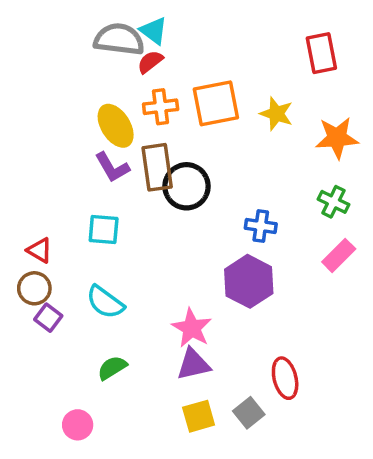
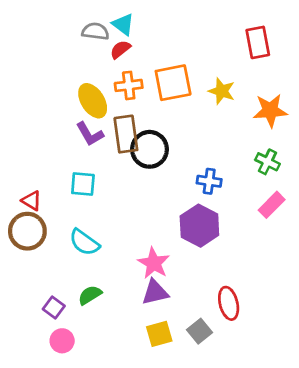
gray semicircle: (119, 39) -> (95, 31), size x0.7
brown circle: (34, 288) -> (27, 231), size x1.4
purple square: (48, 318) -> (54, 307), moved

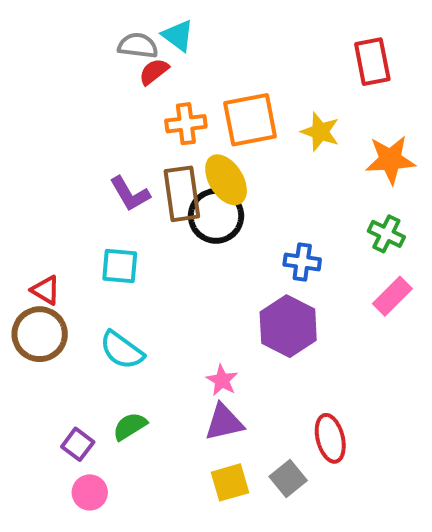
red semicircle: (120, 49) -> (154, 72), moved
yellow ellipse: (93, 101) -> (226, 180), moved
pink star: (154, 263) -> (222, 380), size x0.7

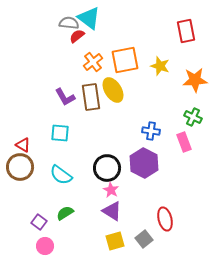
cyan triangle: (178, 36) -> (89, 18), size x1.4
orange cross: (186, 124) -> (93, 62), turned -30
black circle: (216, 216) -> (107, 168), moved
pink rectangle: (392, 296) -> (184, 142), moved, turned -66
purple triangle: (224, 422) -> (112, 211), turned 45

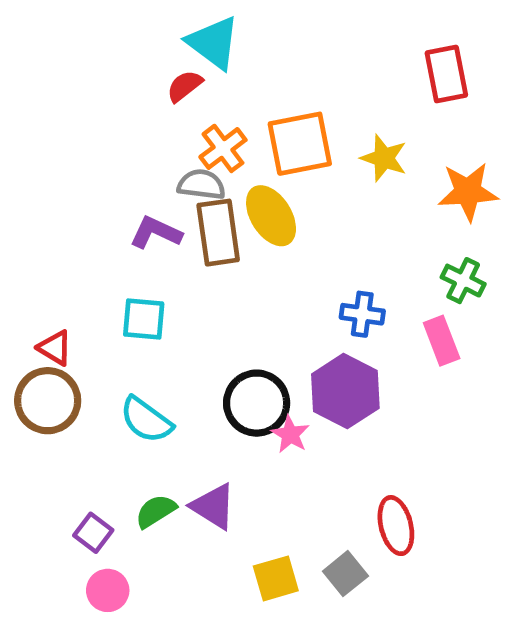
gray semicircle: (69, 23) -> (201, 184), moved
purple L-shape: (65, 97) -> (156, 233), turned 145
pink star: (111, 190) -> (290, 434), moved
purple triangle: (112, 211) -> (213, 506), moved

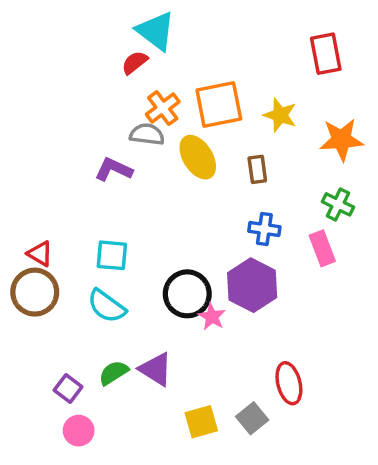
brown rectangle: (218, 233) -> (257, 169), moved, size x0.6
cyan square: (144, 319) -> (112, 255), moved

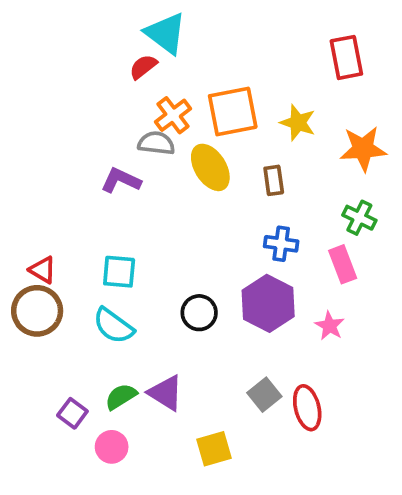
black circle: (187, 294) -> (199, 313), size x0.7
pink star: (212, 317) -> (330, 326), moved
gray square: (252, 418) -> (264, 395), moved
pink circle: (79, 431) -> (112, 447), moved

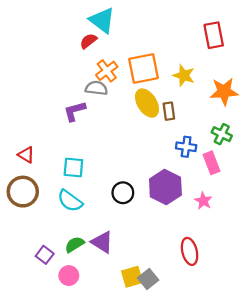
yellow ellipse: (210, 167) -> (147, 103), moved
purple L-shape: (121, 180) -> (75, 111), turned -40
blue cross: (281, 244) -> (186, 147), moved
red triangle: (43, 270) -> (26, 155), moved
gray square: (264, 395) -> (148, 279), moved

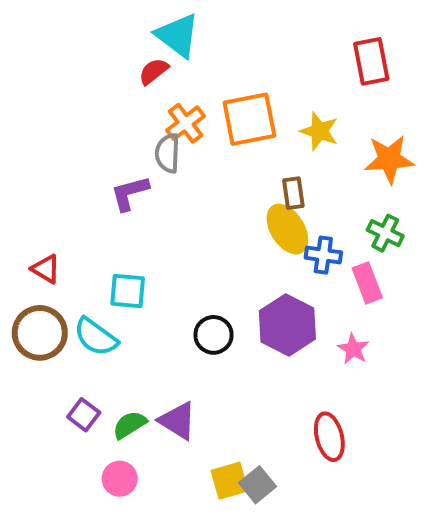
gray semicircle: (96, 88) -> (168, 153), turned -95
yellow ellipse: (147, 103) -> (287, 229), moved
cyan semicircle: (70, 201) -> (96, 337), moved
purple square: (45, 255) -> (84, 415), moved

